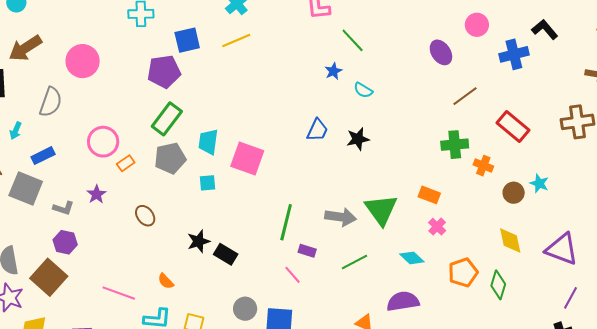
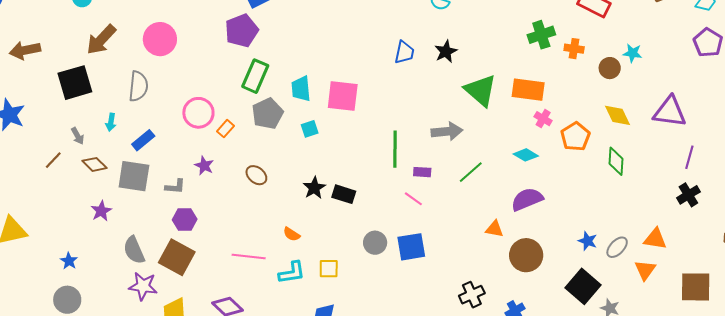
orange rectangle: (429, 195) -> (528, 90), size x1.5
green triangle: (381, 210) -> (481, 90), moved
orange pentagon: (463, 272) -> (575, 137), moved

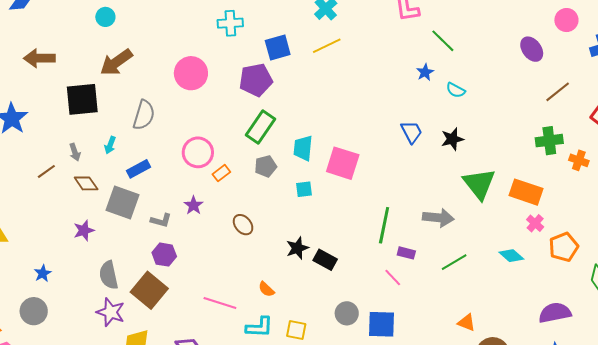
pink circle: (160, 39) -> (191, 73), moved
blue trapezoid: (404, 52) -> (411, 132), turned -50
gray pentagon: (268, 114) -> (266, 166), size x0.7
purple semicircle: (527, 199) -> (555, 313), moved

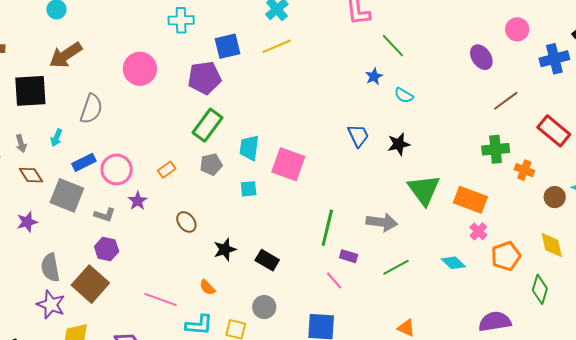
pink circle: (198, 152) -> (117, 169), moved
black star: (297, 248) -> (225, 249), moved
gray circle: (347, 313) -> (264, 307), moved

